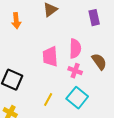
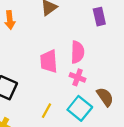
brown semicircle: (99, 62) -> (105, 97), moved

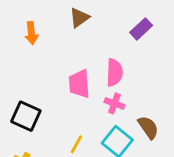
purple rectangle: (99, 17) -> (141, 29), turned 60

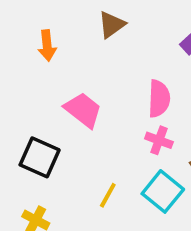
pink trapezoid: (79, 84) -> (83, 110), moved, turned 132

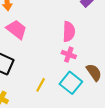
pink trapezoid: (83, 110) -> (17, 29), moved

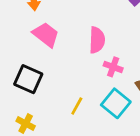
pink semicircle: (69, 32) -> (97, 40), moved

